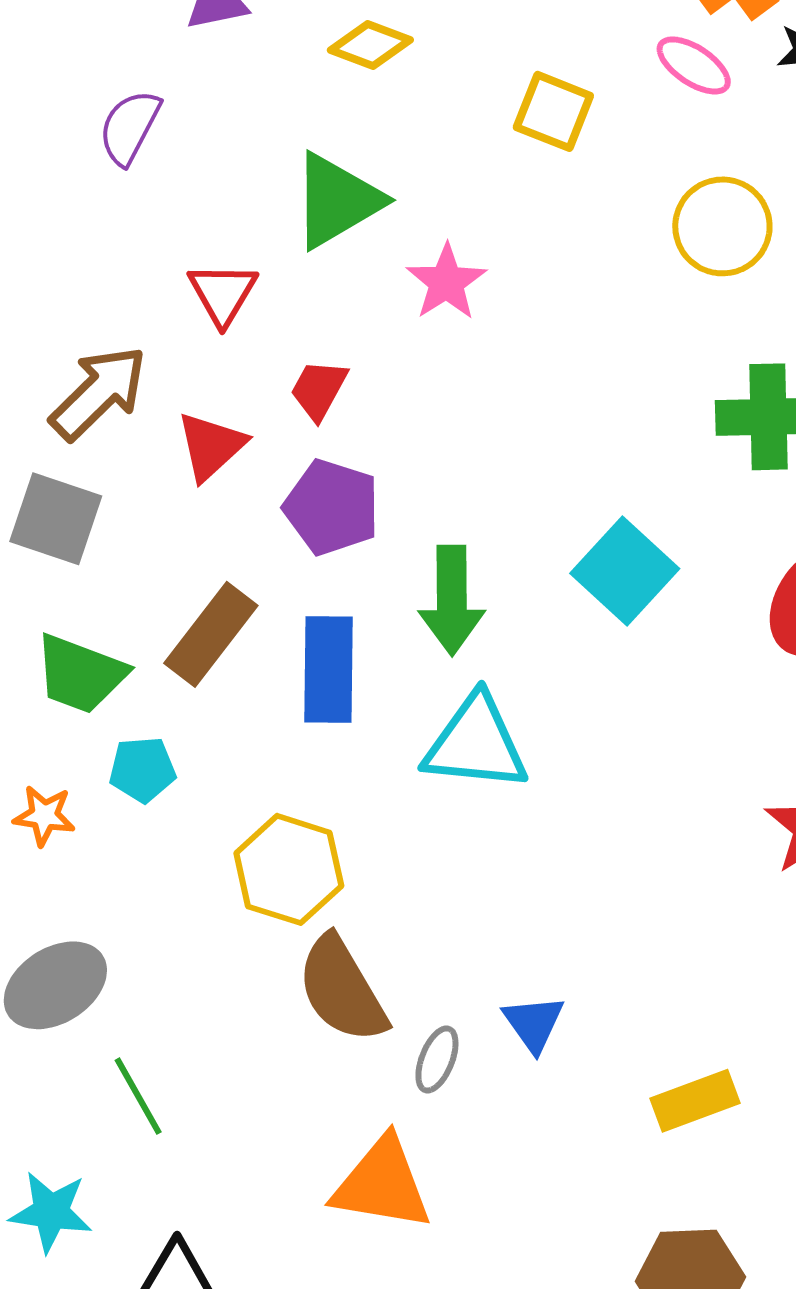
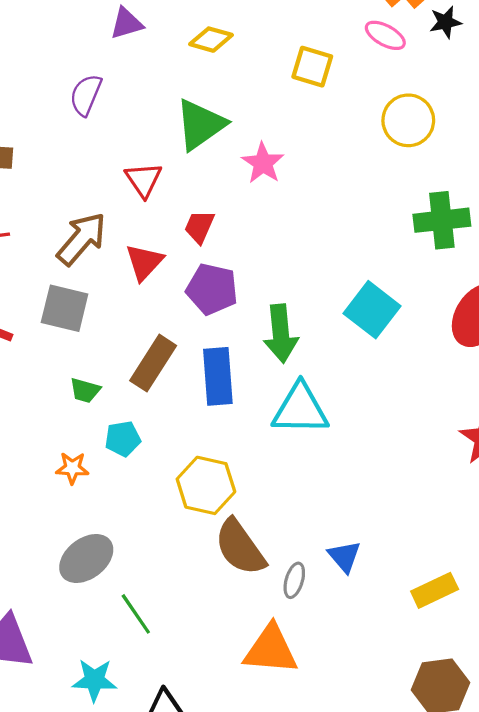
green trapezoid: (80, 674) -> (85, 390), size x0.6

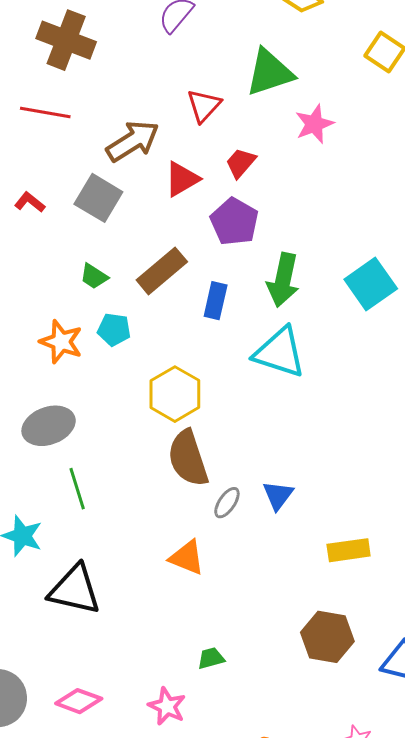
blue rectangle: (218, 376) -> (216, 301), size x0.7
orange star: (72, 468) -> (61, 342), size x1.4
orange triangle: (271, 650) -> (187, 558), size x0.7

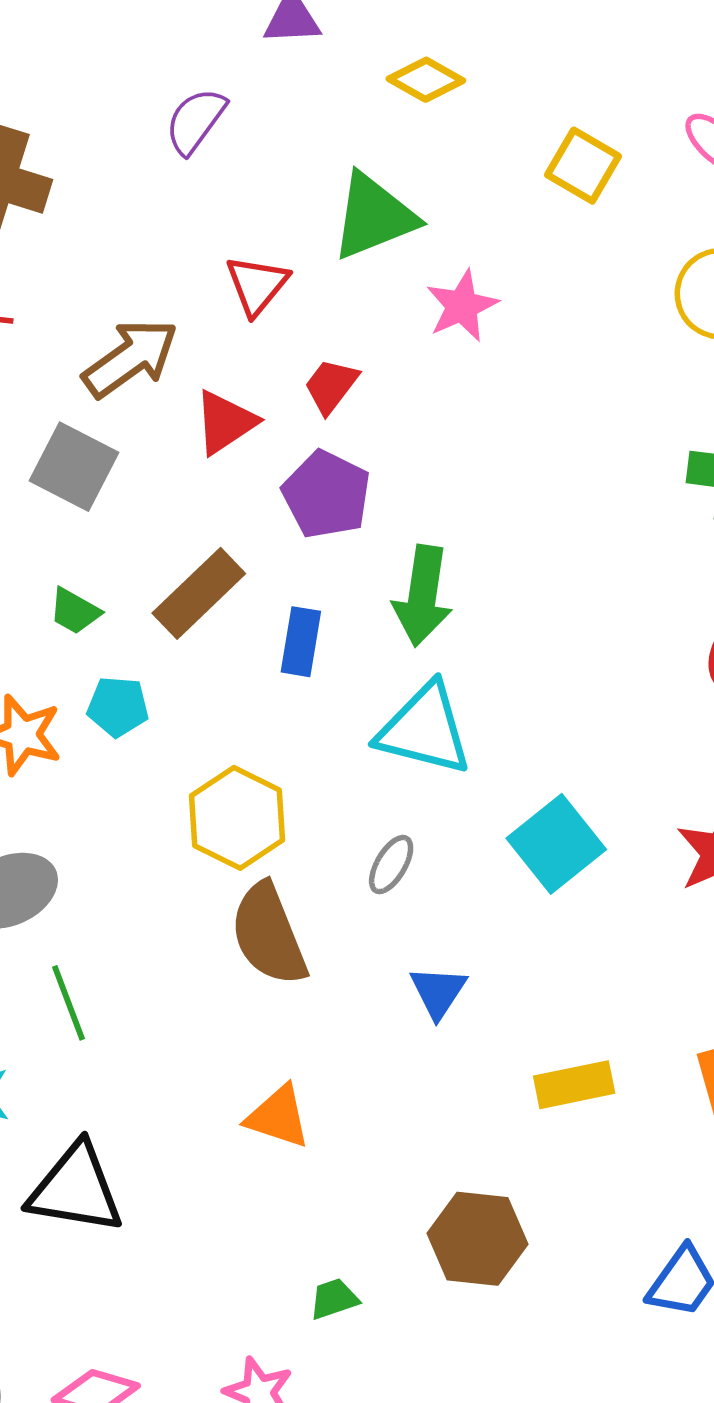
cyan square: (371, 284) -> (556, 844), moved
gray ellipse: (227, 503) -> (391, 865), moved
brown hexagon: (327, 637) -> (478, 1239), moved

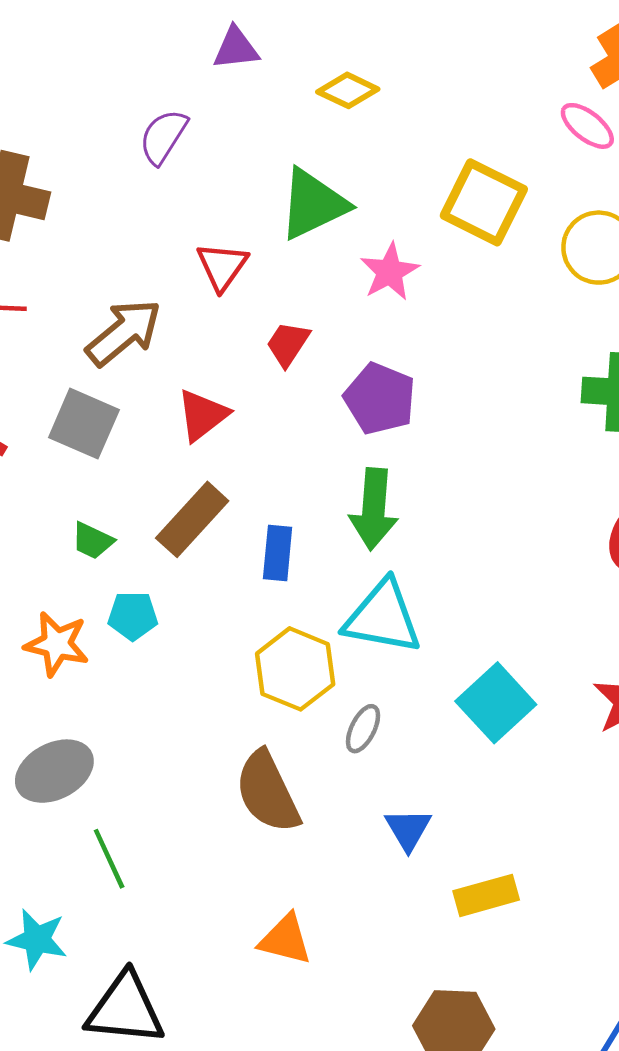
yellow square: (583, 166) -> (484, 202), moved, size x1.4
red triangle: (225, 422) -> (203, 415), moved
purple pentagon: (326, 495) -> (380, 399), moved
yellow hexagon: (237, 818) -> (295, 669), moved
yellow rectangle: (574, 1085) -> (486, 895), moved

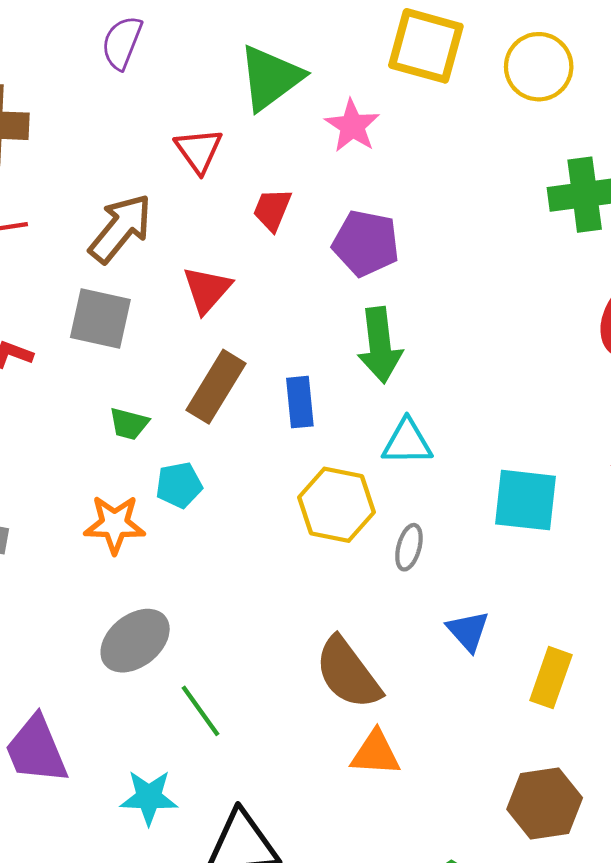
cyan triangle: (383, 617) -> (407, 442), size x0.7
cyan square: (496, 703) -> (525, 500), turned -30
brown semicircle: (268, 792) -> (348, 673), moved
yellow rectangle: (486, 895) -> (551, 678), turned -44

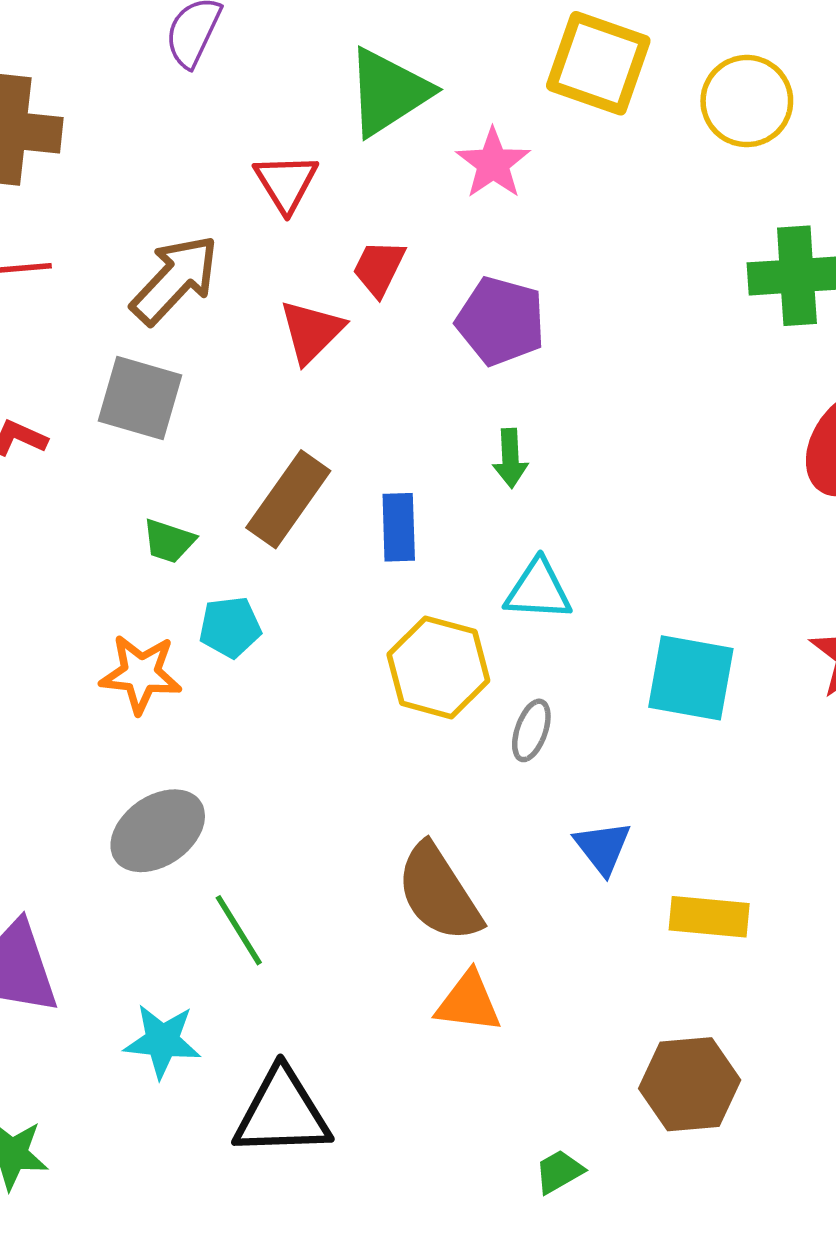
red triangle: (207, 290) -> (311, 331), moved
green arrow: (380, 345) -> (510, 458), size x0.6
yellow rectangle: (551, 678) -> (709, 917), turned 72

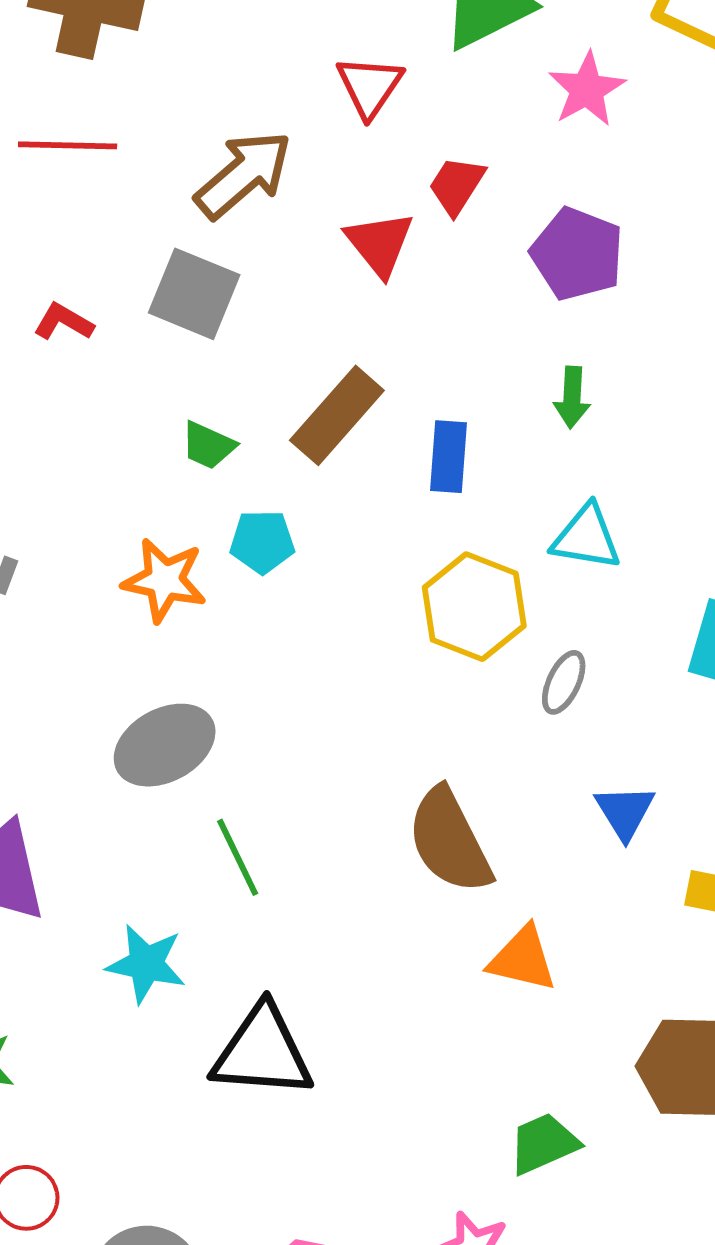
red triangle: (311, 331) -> (380, 244), turned -30
orange triangle: (468, 1002) -> (522, 959), moved
green trapezoid: (559, 1172) -> (543, 1144), size x1.4

